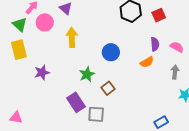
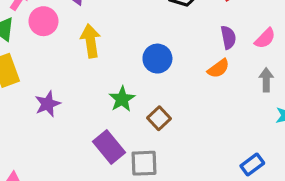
pink semicircle: (177, 47) -> (265, 38), turned 112

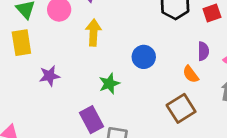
orange semicircle: (218, 68) -> (191, 74), turned 78
brown square: (159, 118) -> (181, 108), moved, size x1.5

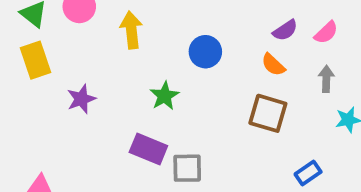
purple semicircle: (203, 51) -> (285, 30), turned 66
brown square: (181, 108) -> (268, 113), turned -32
purple rectangle: (91, 120) -> (148, 149), turned -30

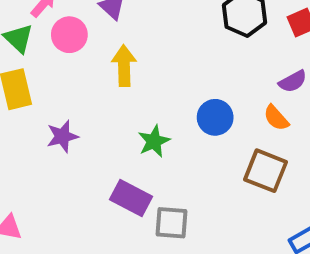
blue circle: (205, 52) -> (215, 117), moved

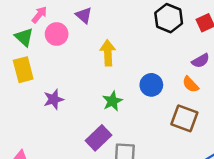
yellow arrow: (124, 66) -> (108, 53), moved
purple rectangle: (131, 198) -> (99, 138), turned -70

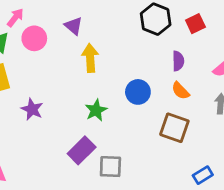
purple triangle: (84, 15) -> (74, 26), moved
purple semicircle: (201, 61) -> (178, 61), moved, turned -60
purple star: (54, 99) -> (32, 109), turned -30

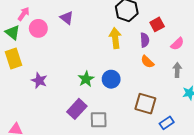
red square: (195, 24) -> (157, 24), moved
yellow arrow: (90, 58) -> (115, 38), moved
blue circle: (138, 92) -> (111, 79), moved
brown square: (174, 128) -> (145, 104), moved

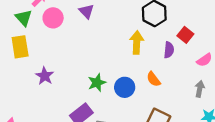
red square: (157, 24) -> (185, 35), turned -32
orange semicircle: (147, 62) -> (154, 79), moved

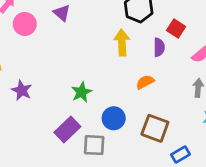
orange semicircle: (154, 79) -> (145, 82), turned 105
blue circle: (125, 87) -> (114, 118), moved

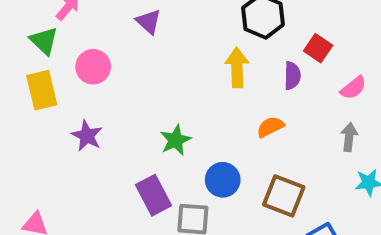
pink circle: (25, 24) -> (93, 67), moved
purple rectangle: (67, 130) -> (154, 195), turned -75

